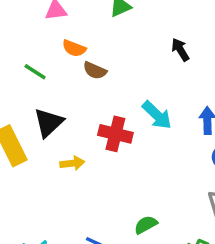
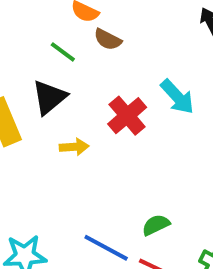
green line: (35, 72) -> (63, 52), moved
red cross: (115, 134) -> (127, 116), turned 32

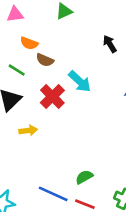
cyan arrow: (177, 97) -> (80, 81), moved
red cross: (127, 116) -> (52, 96), moved

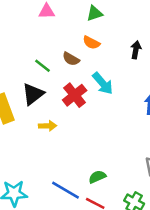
orange semicircle: (29, 43) -> (91, 43), moved
black arrow: (110, 44) -> (136, 50), turned 36

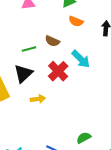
orange semicircle: (91, 43) -> (76, 21), moved
green line: (42, 66) -> (29, 49), turned -48

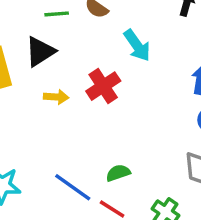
red cross: (58, 71) -> (103, 86), moved

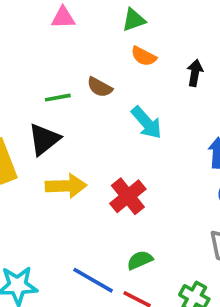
red cross: (103, 86) -> (128, 196), moved
yellow arrow: (56, 97) -> (66, 186), size x1.5

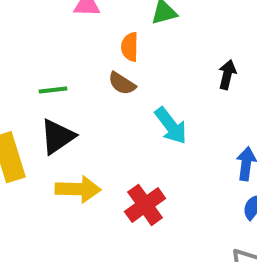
orange semicircle: (144, 56) -> (130, 47), moved, turned 60
green line: (58, 98) -> (53, 90), moved

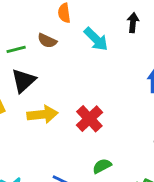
brown semicircle: (122, 83) -> (47, 41), moved
cyan arrow: (171, 126) -> (96, 39), moved

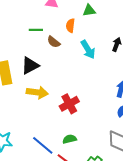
green line: (16, 49) -> (36, 30), moved

